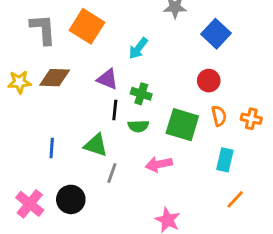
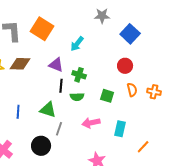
green square: (182, 125) -> (107, 96), size x0.6
cyan rectangle: (225, 160) -> (120, 129), moved
black circle: (71, 199) -> (41, 146), moved

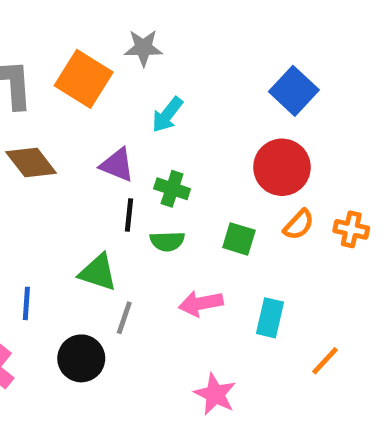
gray star: (102, 16) -> (143, 48), moved
brown diamond: (20, 64) -> (31, 162), turned 50
red circle: (125, 66) -> (282, 167), size x1.5
orange semicircle: (132, 90) -> (299, 225), turned 56
blue line: (18, 112) -> (26, 303), moved

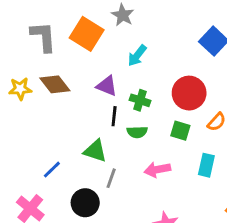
gray star: (143, 48) -> (123, 15), turned 30
red circle: (282, 167) -> (189, 93), moved
blue line: (26, 303) -> (52, 170), turned 42
cyan rectangle: (270, 318) -> (206, 165), moved

